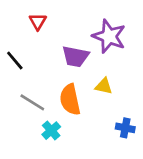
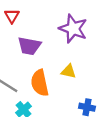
purple trapezoid: (75, 56) -> (29, 46), moved

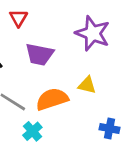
orange semicircle: (40, 83) -> (52, 99), turned 84

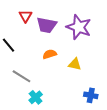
purple trapezoid: (39, 54) -> (47, 25), moved
orange semicircle: (52, 99) -> (50, 54), moved, size x0.6

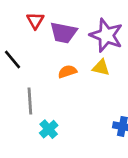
yellow triangle: (75, 64) -> (101, 67), moved
gray line: (22, 76) -> (30, 101), turned 54

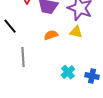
cyan cross: (49, 129) -> (68, 72), moved

